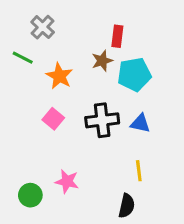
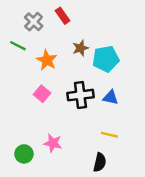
red rectangle: (117, 36) -> (62, 16), moved, turned -42
yellow line: (139, 171) -> (109, 135), turned -70

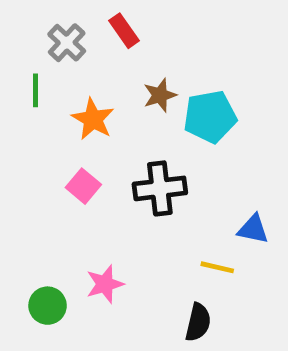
green line: (18, 46) -> (36, 90), turned 63
blue triangle: (111, 97) -> (253, 229), moved
pink star: (53, 143) -> (105, 284), turned -30

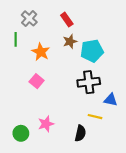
red rectangle: (124, 31) -> (67, 20), moved
black cross: (160, 188) -> (89, 82), moved
black semicircle: (198, 322) -> (80, 133), moved

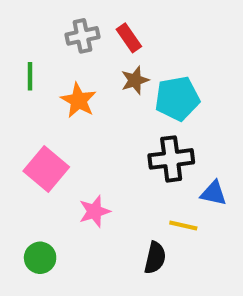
gray cross: (29, 18) -> (82, 36), moved, turned 35
pink square: (37, 81) -> (46, 169), moved, size x1.5
pink star: (46, 124) -> (95, 211), moved

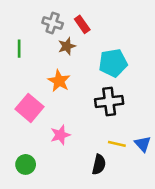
gray cross: (82, 36) -> (53, 23), turned 30
brown star: (135, 80) -> (67, 46), moved
orange star: (78, 100) -> (59, 81), moved
blue triangle: (214, 193) -> (143, 144), moved, turned 36

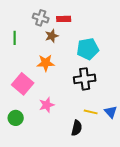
red rectangle: (82, 24) -> (64, 19), turned -56
orange star: (59, 81) -> (46, 63), turned -30
green circle: (26, 164) -> (16, 118), moved

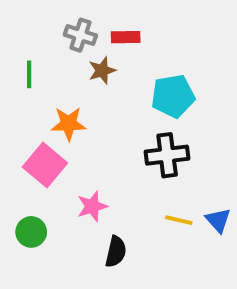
orange star: (46, 63) -> (69, 124), moved
black semicircle: (77, 128) -> (116, 252), moved

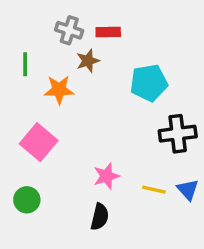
orange star: (69, 124) -> (59, 90), moved
black cross: (167, 155) -> (178, 134), moved
pink star: (92, 206) -> (106, 176), moved

